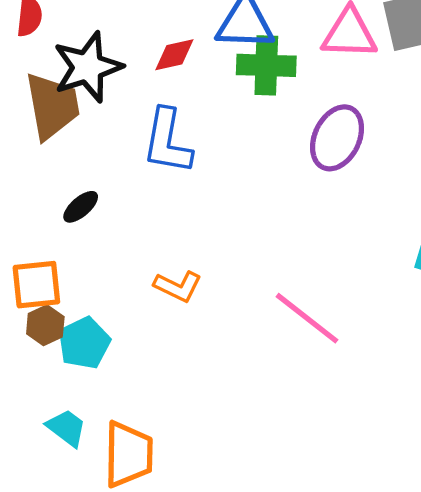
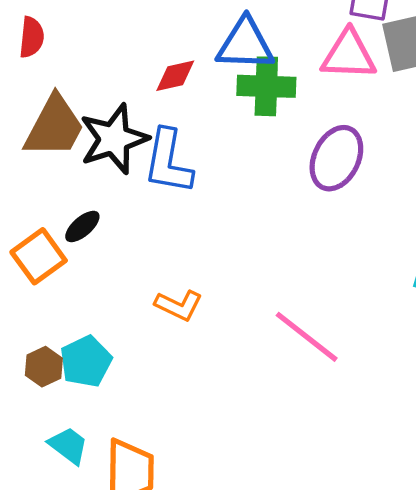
black star: (88, 67) -> (114, 139), moved
brown trapezoid: (52, 106) -> (54, 127), turned 38
orange square: (36, 285) -> (39, 256), moved, turned -30
brown hexagon: (45, 325) -> (44, 367), moved

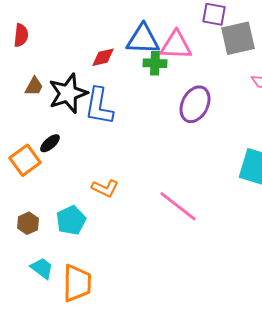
pink triangle: (349, 55) -> (176, 45), moved
green cross: (266, 86) -> (155, 63), size x0.7
brown trapezoid: (54, 127) -> (34, 86), size x0.5
cyan pentagon: (86, 361) -> (71, 220), moved

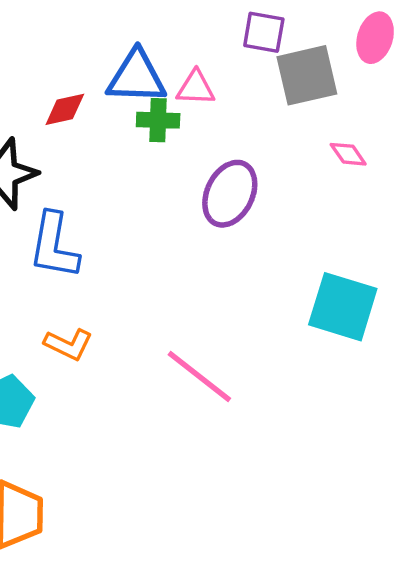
pink triangle: (176, 45) -> (196, 88), size x0.7
blue L-shape: (99, 106) -> (54, 246), moved

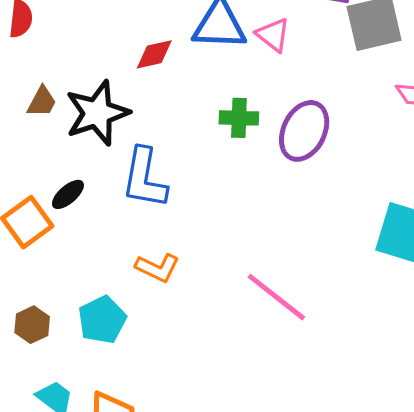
pink triangle: (196, 88) -> (273, 35), turned 36
green cross: (158, 120) -> (239, 118), moved

